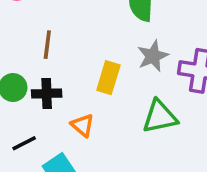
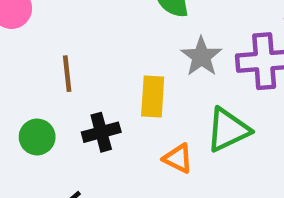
black cross: (47, 94) -> (101, 132), moved
orange triangle: (83, 125) -> (178, 158), moved

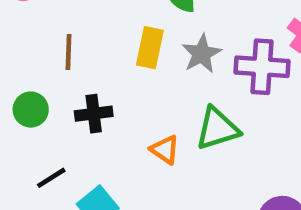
yellow rectangle: (153, 97) -> (150, 48), moved

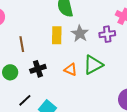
purple cross: (262, 67) -> (107, 34), size x0.7
orange triangle: (165, 150) -> (70, 70), moved

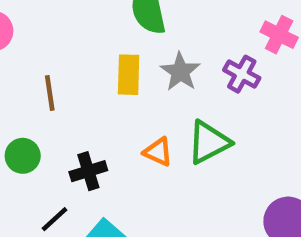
purple cross: (107, 34) -> (242, 74), turned 35
black cross: (38, 69) -> (88, 171), moved

